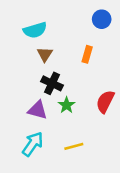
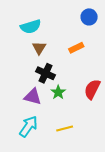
orange rectangle: (87, 54) -> (76, 48), turned 48

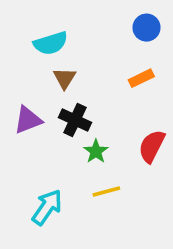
orange rectangle: (76, 48) -> (141, 78), moved
purple triangle: (33, 97) -> (28, 120), moved, turned -36
yellow line: (65, 128) -> (106, 192), moved

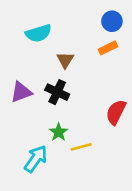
brown triangle: (65, 78) -> (65, 60), moved
orange rectangle: (141, 78) -> (108, 48), moved
green star: (96, 151) -> (59, 132), moved

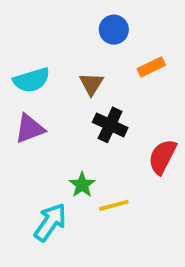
blue circle: (112, 21) -> (114, 30), moved
cyan semicircle: (38, 33) -> (32, 80), moved
black cross: (57, 92) -> (110, 125), moved

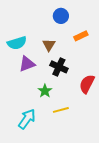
purple triangle: (30, 129) -> (27, 64), moved
green star: (82, 185) -> (45, 91), moved

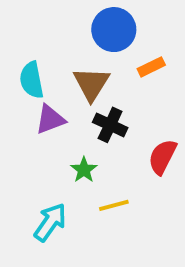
blue circle: (61, 16) -> (114, 30), size x1.5
cyan semicircle: (17, 43) -> (32, 80), turned 96
brown triangle: (49, 45) -> (91, 84), size x1.5

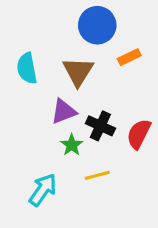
purple triangle: (50, 119) -> (64, 111), moved
black cross: (110, 125) -> (100, 126), moved

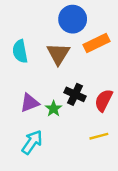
orange rectangle: (129, 57) -> (97, 43), size x1.5
purple triangle: (64, 111) -> (30, 103), moved
yellow line: (97, 175) -> (99, 136), moved

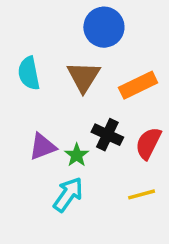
orange rectangle: (97, 43) -> (138, 85), moved
cyan arrow: (32, 142) -> (68, 194), moved

